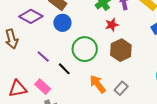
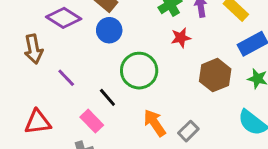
brown hexagon: (121, 50) -> (215, 75), moved
purple line: (43, 57) -> (66, 78), moved
pink rectangle: (43, 87) -> (92, 121), moved

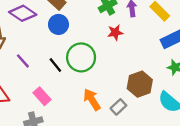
brown hexagon: (215, 75) -> (140, 84), moved
black line: (107, 97) -> (55, 65), moved

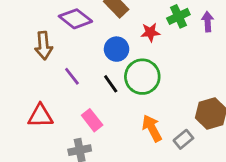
blue circle: (58, 24) -> (117, 49), moved
red star: (115, 33) -> (150, 32), moved

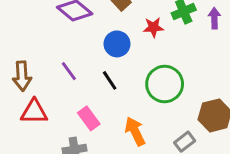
brown arrow: (44, 46) -> (22, 76), moved
green circle: (142, 77) -> (165, 84), moved
orange arrow: (152, 128) -> (135, 131), moved

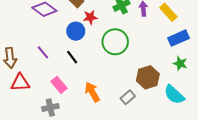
red star: (153, 27) -> (90, 17), moved
green circle: (165, 84) -> (115, 42), moved

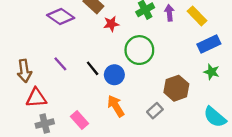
blue circle: (76, 31) -> (114, 75), moved
pink rectangle: (59, 85) -> (79, 120), moved
cyan semicircle: (174, 95) -> (215, 117), moved
gray cross: (50, 108) -> (45, 124), moved

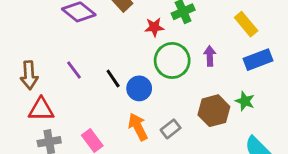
purple arrow: (169, 13) -> (210, 56), moved
red star: (111, 24) -> (154, 27), moved
green star: (212, 72) -> (245, 101), moved
gray rectangle: (155, 111) -> (171, 129), moved

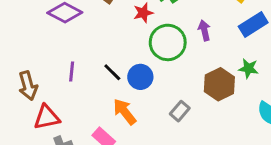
purple line: (74, 70) -> (72, 72), turned 54
orange arrow: (138, 127) -> (125, 112), moved

